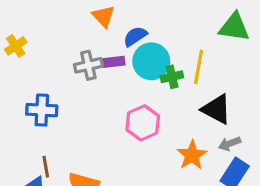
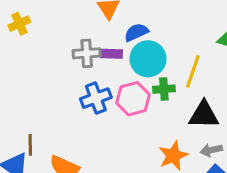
green cross: (172, 77) -> (164, 89), moved
black triangle: (216, 109) -> (204, 115), turned -36
blue cross: (42, 110) -> (96, 98), moved, turned -32
pink hexagon: (143, 123) -> (133, 99), moved

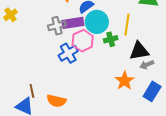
purple rectangle: (111, 54) -> (73, 23), size x1.5
pink hexagon: (133, 99) -> (83, 41), moved
gray arrow: (211, 150) -> (147, 65), moved

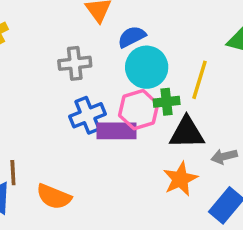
purple rectangle: (73, 23) -> (117, 131), moved
pink hexagon: (83, 41) -> (139, 110), moved
black triangle: (139, 51) -> (187, 133), moved

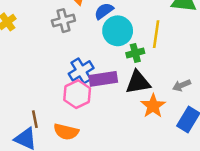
gray cross: (75, 63) -> (63, 21), moved
pink hexagon: (139, 110) -> (77, 94), moved
black triangle: (187, 133) -> (138, 82), moved

